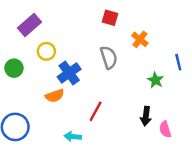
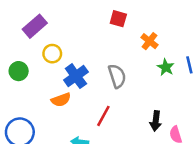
gray semicircle: (109, 57) -> (117, 76), moved
green star: (155, 80) -> (166, 67), moved

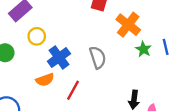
orange cross: (149, 41) -> (128, 25), size x1.5
red line: (103, 116) -> (73, 90), moved

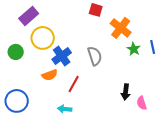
yellow circle: (37, 36) -> (43, 38), size x1.5

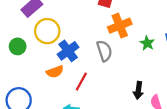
orange cross: (121, 28) -> (120, 26), moved, turned 30

